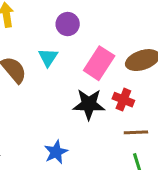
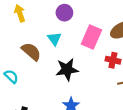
black star: (89, 104) -> (67, 69), moved

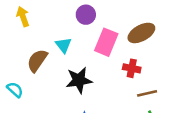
purple circle: (64, 13) -> (86, 15), moved
brown semicircle: (31, 52) -> (37, 61), turned -95

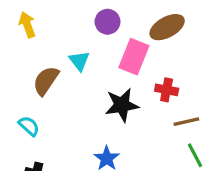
brown ellipse: (141, 33) -> (167, 27), moved
black star: (79, 80) -> (122, 105), moved
cyan semicircle: (15, 90) -> (29, 126), moved

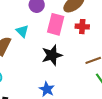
red cross: (167, 90) -> (82, 27), moved

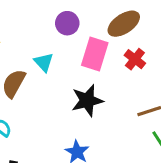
red cross: (82, 27) -> (135, 59), turned 32

